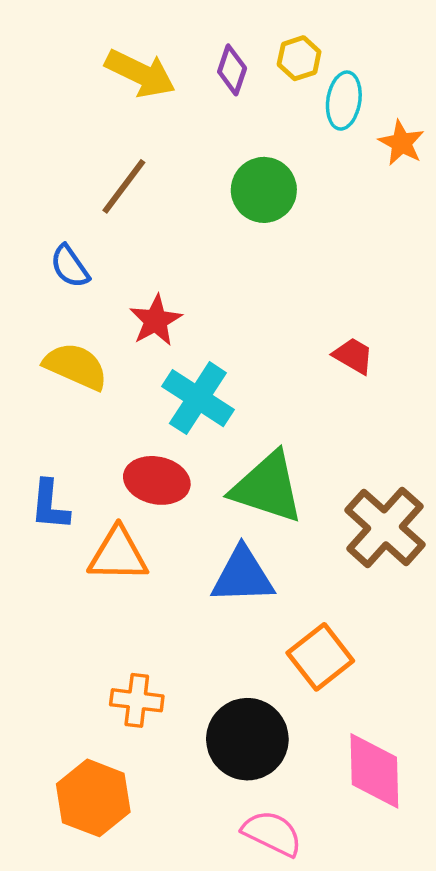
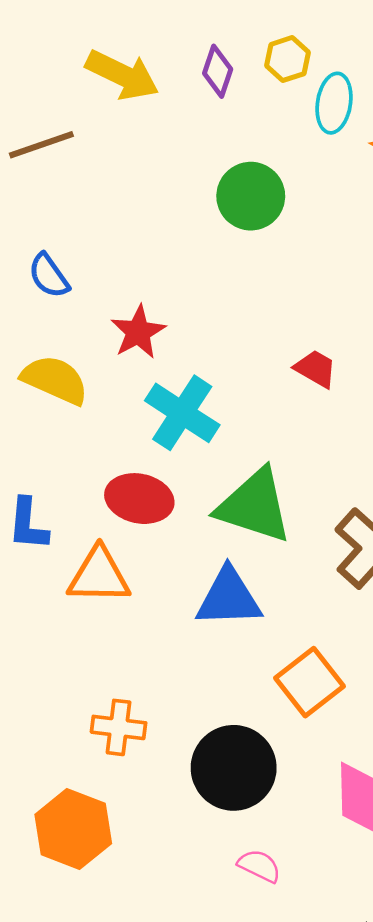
brown line: (124, 186) -> (41, 145), moved, turned 34
red trapezoid: (353, 356) -> (316, 369), moved
pink semicircle: (272, 833) -> (259, 866), size x0.7

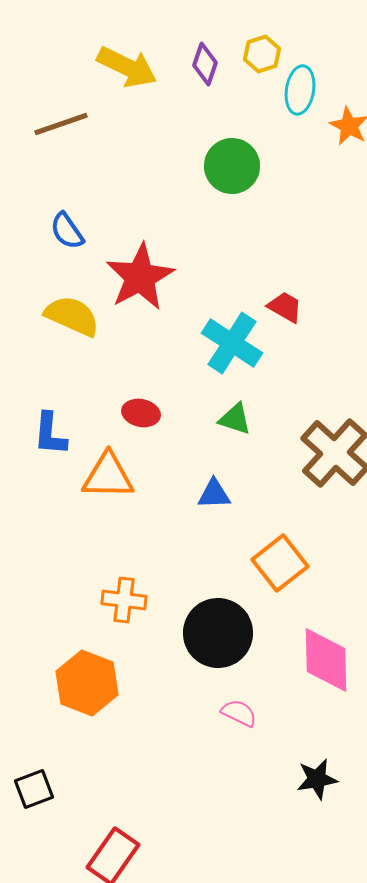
red star: (138, 332) -> (140, 277), size x1.5
cyan cross: (182, 413) -> (232, 343), moved
red ellipse: (139, 499) -> (141, 413), size x0.7
green triangle: (254, 506) -> (235, 419), size x0.5
blue triangle: (229, 598) -> (214, 494), size x0.6

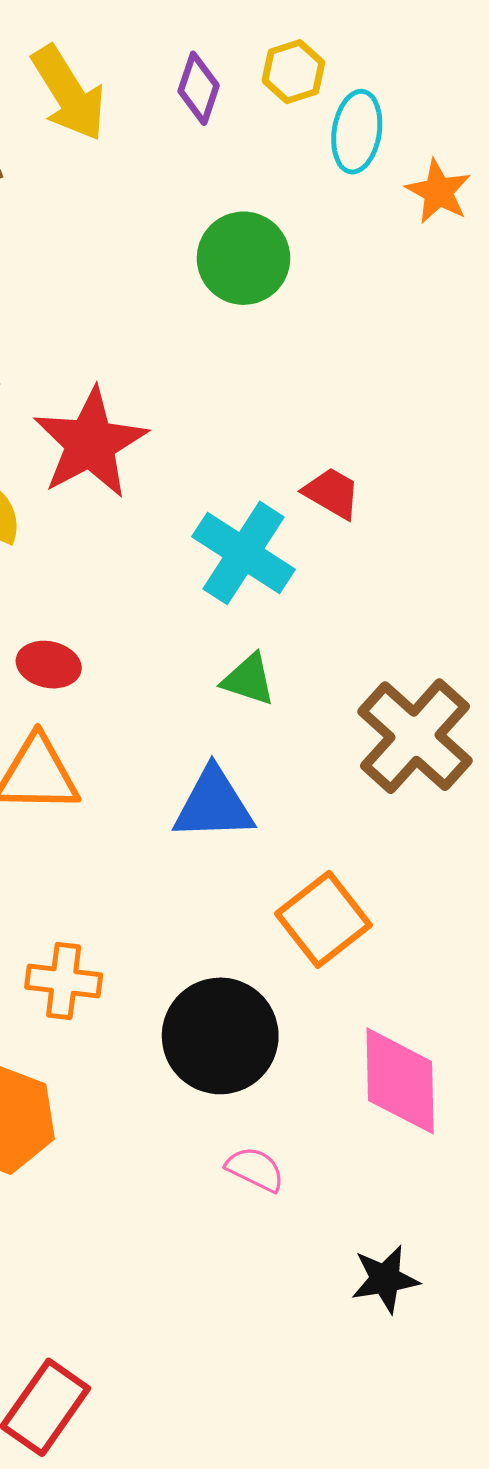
yellow arrow: (127, 67) -> (69, 93), turned 32
red ellipse: (141, 413) -> (49, 665), moved
blue triangle: (214, 494) -> (214, 804), size x1.5

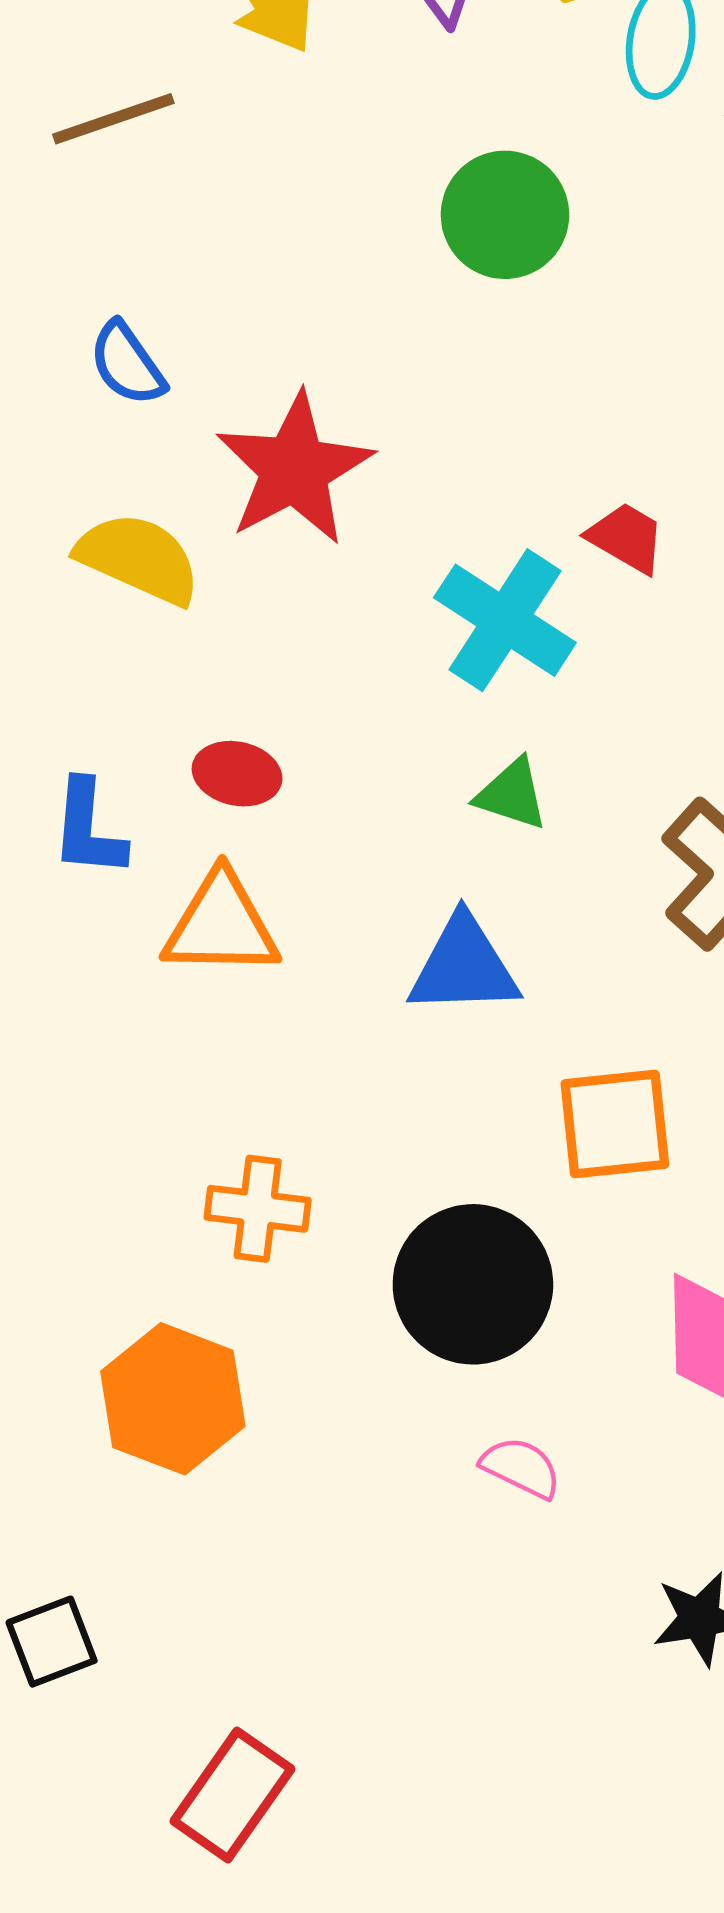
orange square: (323, 919) -> (615, 1124), turned 32

